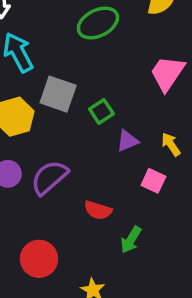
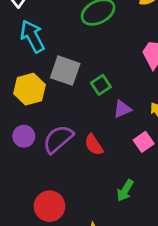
pink square: (153, 181) -> (144, 142), turned 30
red semicircle: (98, 210) -> (94, 145), moved, turned 40

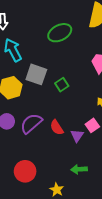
purple triangle: (122, 109) -> (77, 136), moved, turned -32
green arrow: (125, 190) -> (79, 169), moved, turned 56

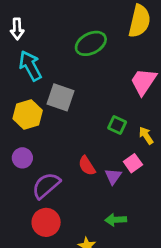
green square: (62, 85) -> (117, 125), moved, turned -32
purple semicircle: (31, 123) -> (46, 186), moved

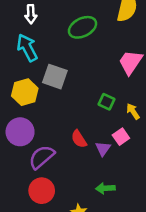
white arrow: (17, 29) -> (31, 14), moved
purple circle: (22, 158) -> (20, 132), size x1.5

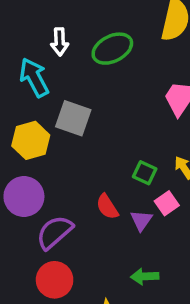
white arrow: (31, 14) -> (60, 42), moved
green square: (107, 102) -> (145, 173), moved

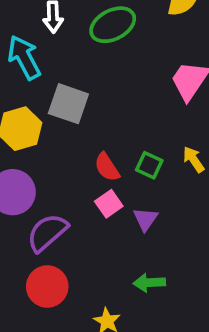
pink square: (167, 203) -> (109, 204), moved
red semicircle: (107, 207) -> (107, 167), moved

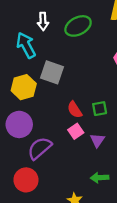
green square: (149, 165) -> (100, 109), turned -35
red circle: (47, 287) -> (26, 180), moved

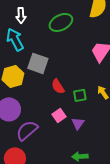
white arrow: (43, 21) -> (21, 15), moved
red semicircle: (75, 110) -> (58, 86), moved

